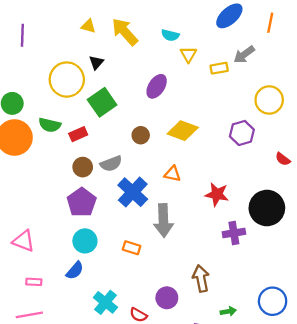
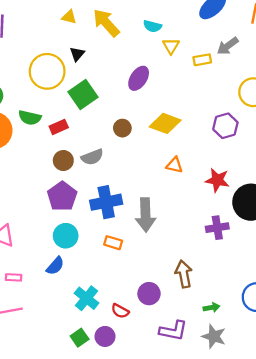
orange triangle: (173, 174) -> (174, 165), moved
blue cross: (133, 192) -> (106, 202), moved, turned 36
red star: (217, 194) -> (217, 180), moved

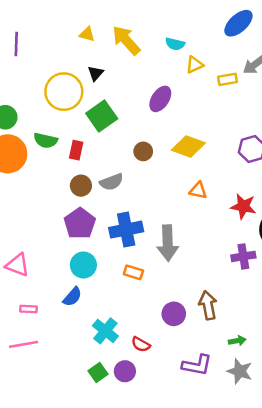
yellow triangle: (171, 46) -> (195, 65), turned 36
red rectangle: (59, 127) -> (76, 150), turned -54
purple circle: (149, 294) -> (174, 314), moved

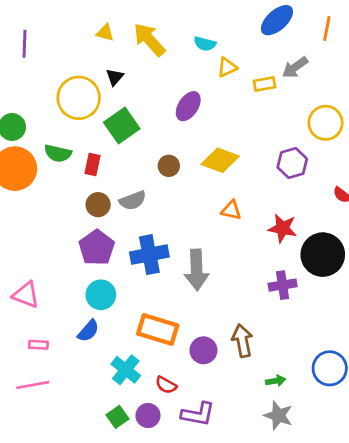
orange rectangle: (133, 272) -> (158, 329), moved, size x1.8
purple L-shape: (197, 365) -> (198, 414), moved

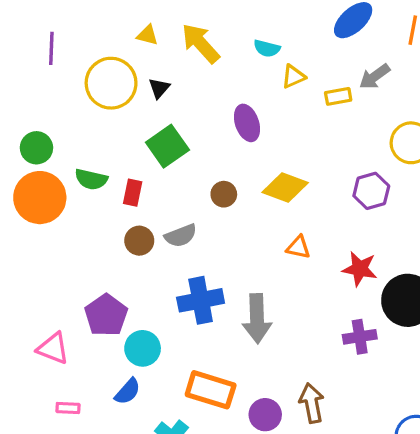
yellow circle: (79, 98) -> (111, 83), moved
purple ellipse: (188, 106) -> (247, 123), turned -52
purple pentagon: (97, 248) -> (106, 315), moved

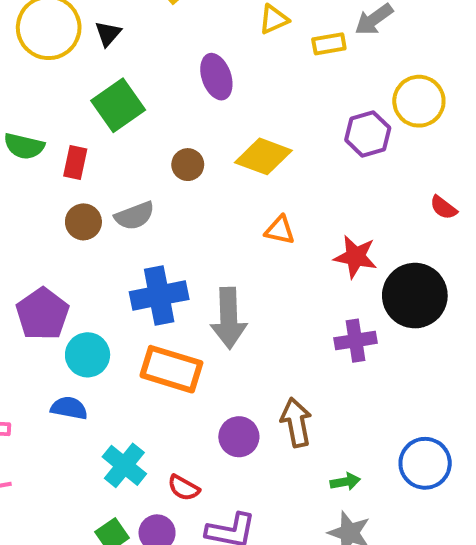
purple hexagon: (371, 191) -> (368, 134), moved
orange rectangle: (211, 390) -> (171, 369), moved
blue semicircle: (128, 391) -> (69, 408), turned -120

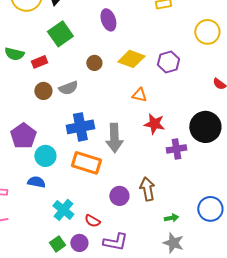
purple hexagon: (368, 134) -> (168, 62), moved
red rectangle: (75, 163) -> (39, 62), turned 56
red star: (356, 257) -> (154, 124), moved

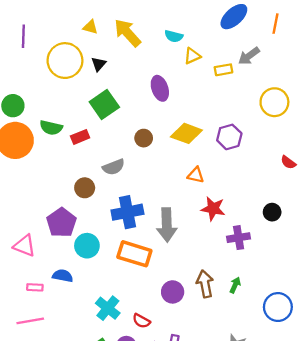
brown circle: (43, 91) -> (85, 188), moved
black circle: (205, 127) -> (272, 212), size x0.5
blue semicircle: (36, 182) -> (63, 276), moved
green arrow: (171, 218) -> (235, 285), moved, turned -56

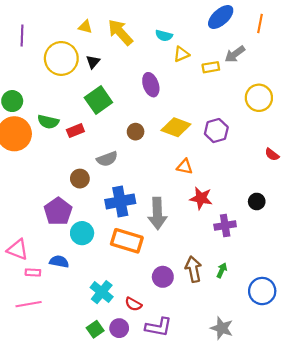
pink triangle: (24, 246) -> (18, 250), moved

